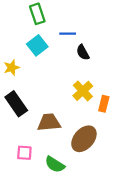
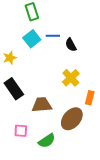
blue line: (68, 34) -> (53, 36), moved
orange rectangle: (104, 104) -> (90, 98), moved
green semicircle: (55, 164) -> (47, 141), turned -66

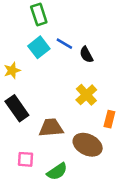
blue line: (53, 36) -> (64, 44), turned 32
brown ellipse: (72, 119) -> (88, 145), turned 75

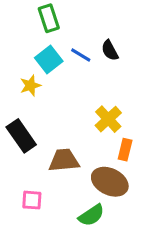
black semicircle: (86, 55) -> (110, 50), moved
yellow star: (12, 70) -> (30, 86), moved
orange rectangle: (109, 119) -> (125, 150), moved
green semicircle: (57, 171) -> (91, 215), moved

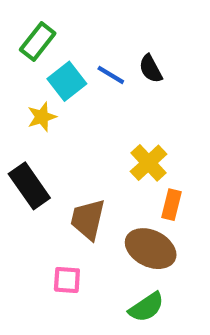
green rectangle: (49, 18) -> (38, 42), moved, turned 56
brown trapezoid: (64, 160) -> (88, 219), turned -72
pink square: (32, 200) -> (67, 280), moved
green semicircle: (91, 215) -> (146, 307), moved

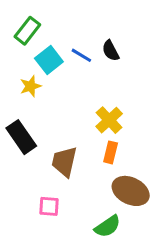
orange rectangle: (172, 205) -> (111, 152), moved
brown ellipse: (151, 249) -> (131, 191), moved

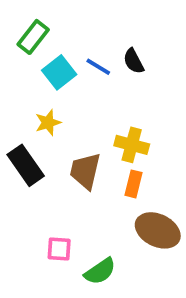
yellow star: (30, 86) -> (48, 123), moved
yellow cross: (109, 120) -> (132, 145), turned -32
brown trapezoid: (64, 162) -> (85, 171), moved
green semicircle: (108, 226) -> (100, 271), moved

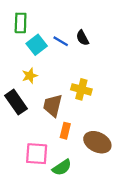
green rectangle: (33, 37) -> (21, 23), turned -36
orange rectangle: (134, 184) -> (65, 131), moved
pink square: (59, 249) -> (37, 154), size x1.5

